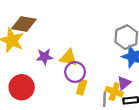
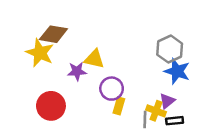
yellow triangle: (68, 58) -> (94, 59), moved

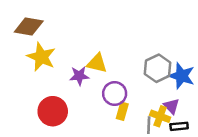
brown diamond: (53, 34) -> (29, 27), moved
gray hexagon: (170, 49) -> (158, 68), moved
purple triangle: (167, 101) -> (171, 106), turned -35

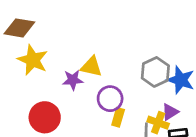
purple triangle: (171, 106) -> (170, 112), turned 42

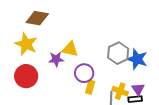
brown diamond: (19, 28) -> (37, 18), moved
purple triangle: (170, 112) -> (138, 89), moved, turned -32
red circle: (45, 117) -> (26, 76), moved

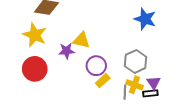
gray hexagon: (118, 53) -> (136, 61), moved
blue star: (137, 59) -> (145, 19), moved
yellow rectangle: (90, 87) -> (103, 81), turned 32

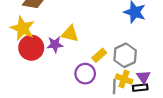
purple circle: (96, 66) -> (85, 74), moved
red circle: (35, 69) -> (31, 48), moved
yellow rectangle: (103, 81) -> (99, 55), moved

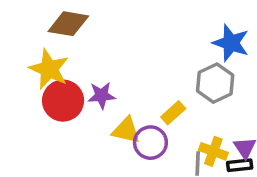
yellow triangle: (70, 34) -> (126, 130), moved
gray hexagon: (125, 55) -> (215, 83), moved

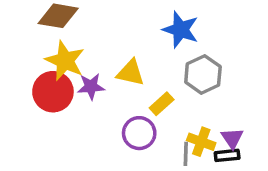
blue star: (231, 43) -> (181, 30), moved
yellow star: (49, 69) -> (65, 61), moved
yellow triangle: (126, 130) -> (131, 73), moved

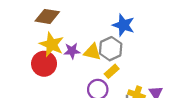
gray hexagon: (203, 74) -> (111, 49), moved
purple star: (91, 87) -> (72, 51), moved

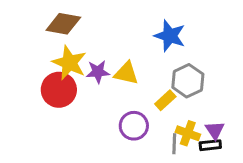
gray hexagon: (111, 49) -> (188, 81), moved
yellow rectangle: (112, 71) -> (165, 100), moved

